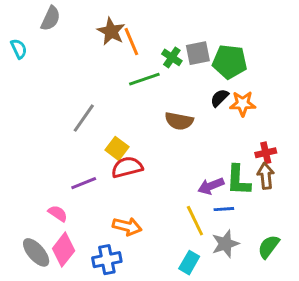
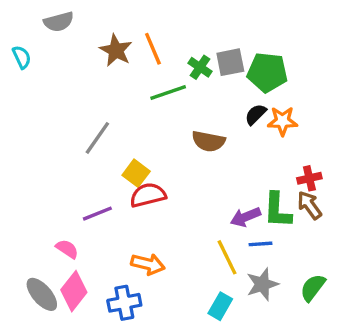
gray semicircle: (51, 18) -> (59, 22), turned 50
brown star: (111, 31) -> (116, 50), moved
brown arrow: (266, 176) -> (309, 205), turned -30

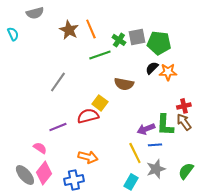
yellow square: (136, 173) -> (100, 103), moved

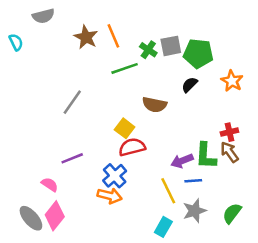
orange star: (168, 72) -> (232, 81), moved, turned 30
red semicircle: (88, 116) -> (132, 147), moved
blue cross: (74, 180) -> (115, 176), moved, turned -30

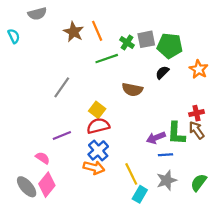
yellow square: (125, 128) -> (97, 110), moved
red semicircle: (132, 147) -> (98, 126), moved
yellow line: (168, 191) -> (131, 174), moved

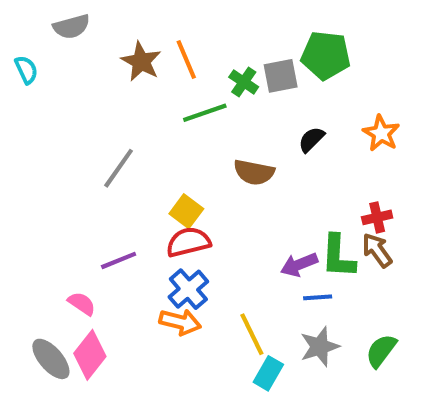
green pentagon: (170, 46) -> (326, 55), moved

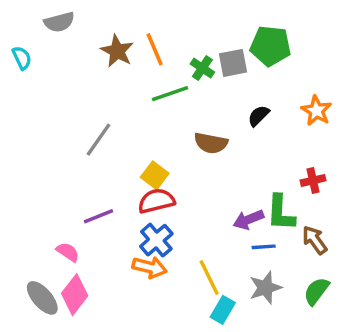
brown arrow: (377, 250) -> (315, 240), moved

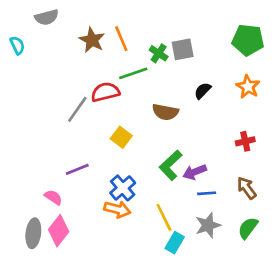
green pentagon: (270, 46) -> (248, 40), moved
red semicircle: (156, 201) -> (105, 92), moved
green L-shape: (281, 213) -> (171, 165), moved, turned 44
gray ellipse: (42, 298) -> (33, 233), turned 48

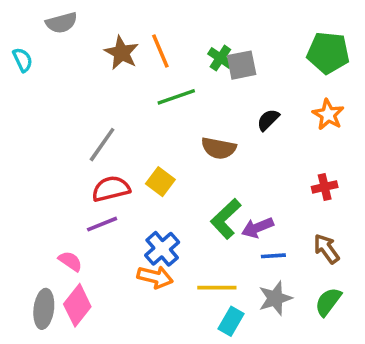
green cross: (159, 53) -> (220, 58), moved
red semicircle: (105, 92) -> (111, 189), moved
yellow line: (164, 217) -> (217, 288), turned -64

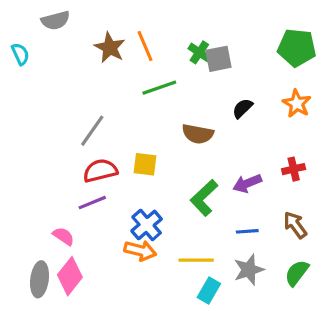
yellow square: (160, 182) -> (145, 164), turned -30
purple arrow: (258, 228) -> (247, 183), moved

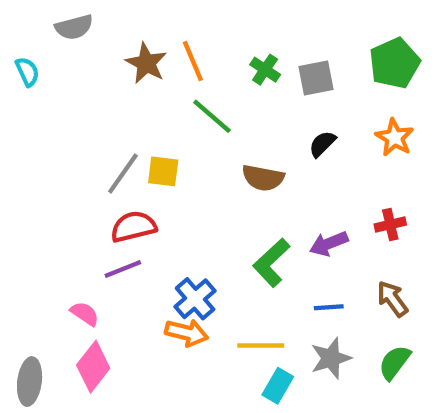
green pentagon: (297, 48) -> (395, 63), turned -30
gray square: (218, 59) -> (316, 78), moved
green line: (159, 88) -> (212, 116), turned 60
yellow square: (145, 164) -> (163, 171), moved
gray ellipse: (40, 279) -> (30, 382), moved

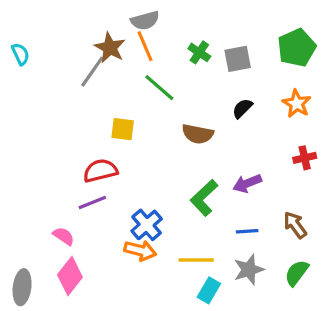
gray semicircle: (74, 27) -> (145, 21), moved
gray line: (123, 174) -> (92, 72), moved
red cross: (390, 224) -> (305, 158), moved

